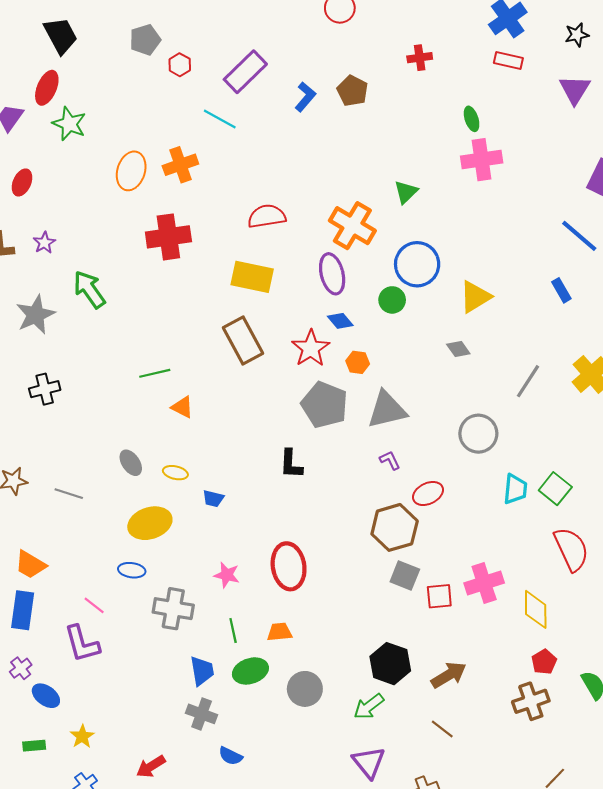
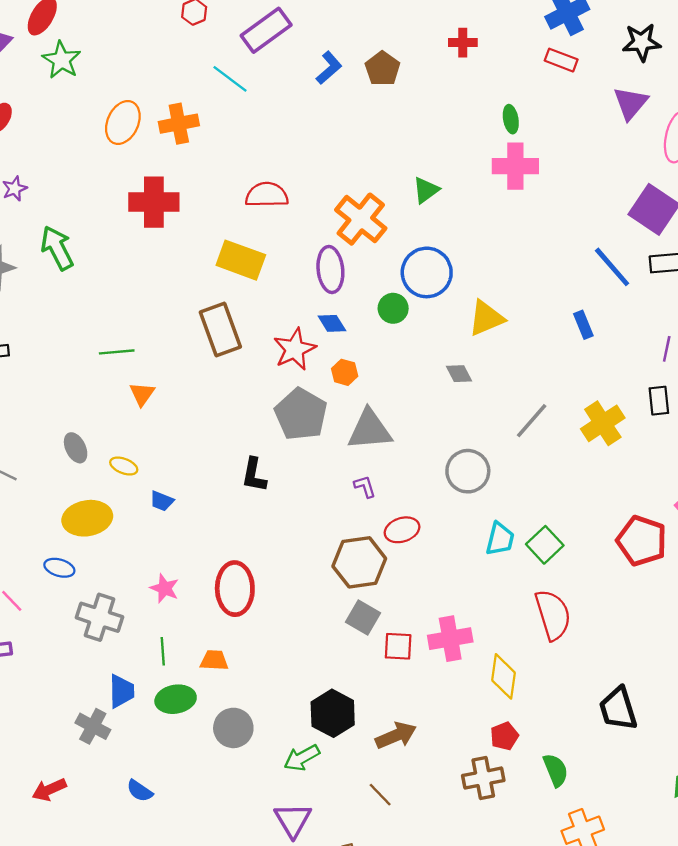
black star: (577, 35) -> (642, 42), size x1.4
orange triangle: (182, 407) -> (142, 394), turned 30
gray cross: (202, 714) -> (93, 726), moved

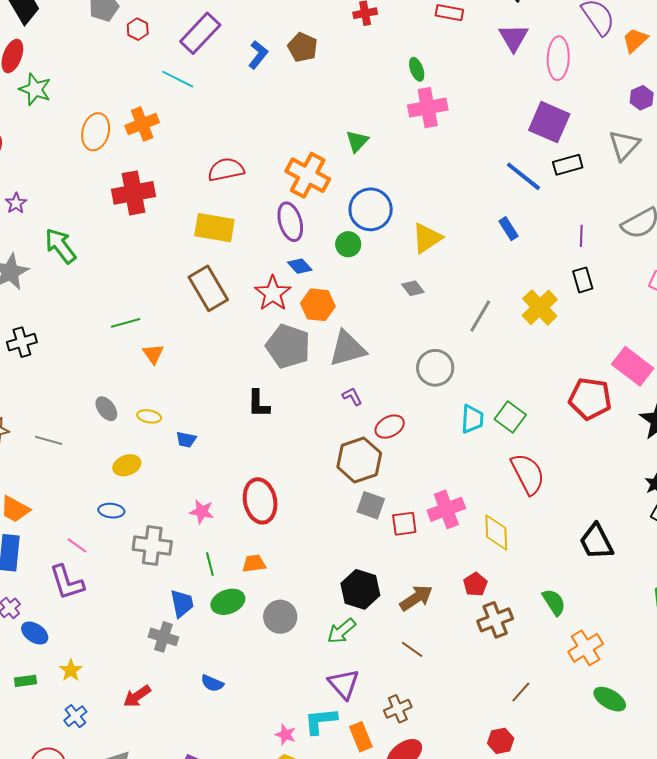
orange hexagon: (345, 372) -> (318, 305), size x1.5
yellow ellipse: (87, 518) -> (127, 465), size x0.7
red pentagon: (504, 736) -> (475, 584), moved

